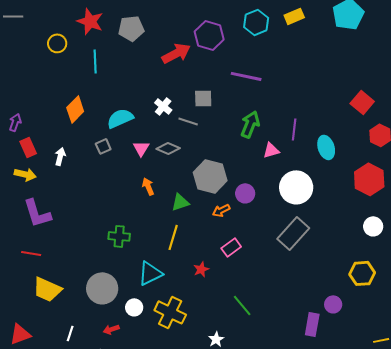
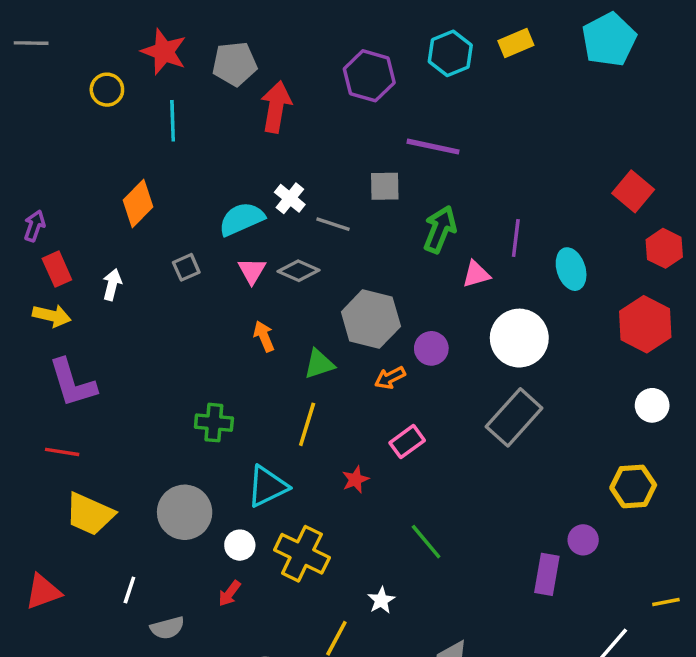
red arrow: (176, 53) -> (276, 107), moved, turned -52
gray square: (203, 98) -> (385, 186), moved
cyan semicircle: (120, 118) -> (242, 219), moved
red arrow: (111, 329) -> (229, 593), moved, turned -35

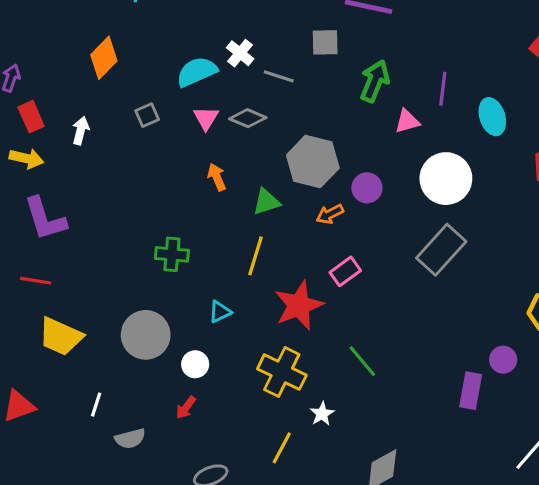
red star: (355, 480) -> (299, 305), size x2.0
cyan triangle: (267, 486) -> (220, 312), size x0.6
yellow cross: (302, 554) -> (282, 372), moved

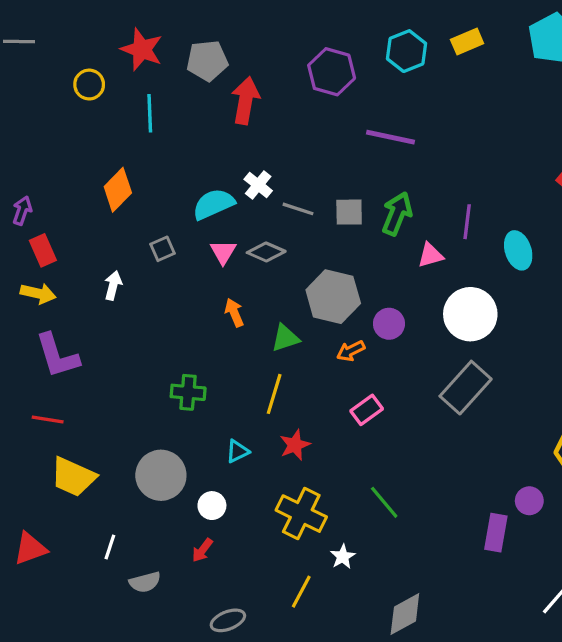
gray square: (325, 42) -> (349, 212), moved
white arrow: (81, 131) -> (113, 285), moved
red star: (299, 305) -> (295, 445), moved, size x0.6

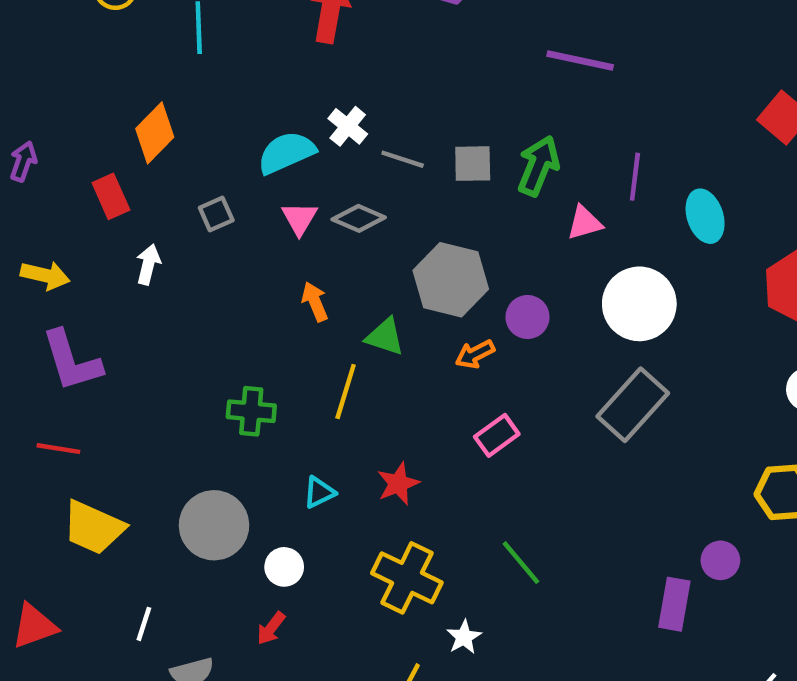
purple line: (391, 137) -> (580, 61), moved
red rectangle: (43, 250) -> (111, 196), moved
green triangle: (285, 338) -> (385, 337), turned 36
yellow line: (274, 394) -> (346, 392), moved

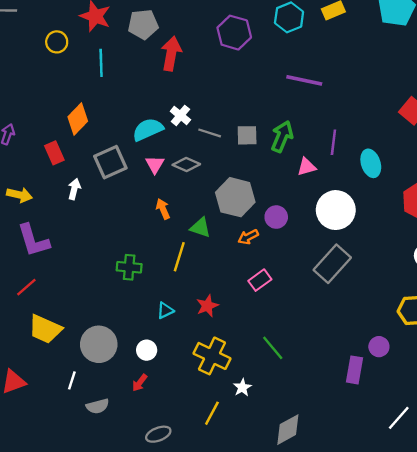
gray square: (216, 214) -> (110, 162), size x1.8
red line: (58, 449) -> (26, 287), turned -50
gray circle: (214, 525) -> (99, 344), moved

